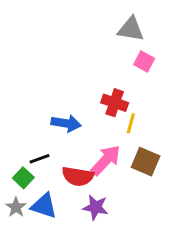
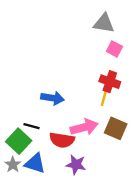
red cross: (115, 103) -> (110, 82), moved
black line: (40, 159) -> (32, 126), turned 35
pink arrow: (106, 160) -> (84, 127), turned 32
green square: (23, 178) -> (19, 141), size x1.5

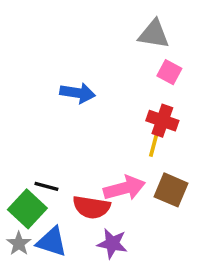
blue arrow: (53, 98) -> (78, 93), moved

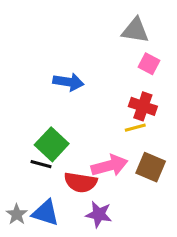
yellow line: (154, 145) -> (135, 128), turned 60
green square: (27, 209) -> (52, 144), moved

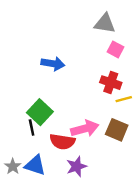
yellow line: (135, 128) -> (124, 99), moved
black line: (41, 164) -> (32, 127), turned 63
purple star: (99, 214) -> (77, 166), turned -30

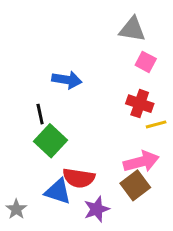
black line: (32, 127) -> (40, 114), moved
pink arrow: (85, 129) -> (141, 162), moved
brown square: (117, 130) -> (135, 185), moved, turned 30
blue triangle: (35, 165) -> (58, 191), moved

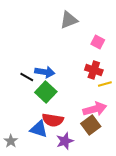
gray triangle: (132, 29) -> (69, 20), moved, turned -30
blue arrow: (67, 80) -> (45, 72), moved
black line: (40, 114) -> (27, 77), turned -48
green square: (50, 141) -> (46, 92), moved

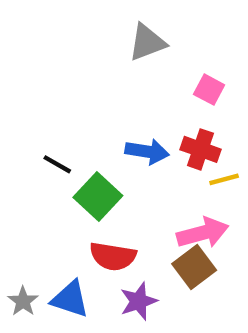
blue arrow: (45, 72) -> (147, 152), moved
blue triangle: (39, 129) -> (70, 299), moved

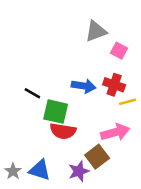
gray triangle: (147, 42) -> (96, 31), moved
green square: (98, 196) -> (56, 112), turned -30
red semicircle: (113, 256) -> (63, 131), moved
brown square: (194, 267) -> (97, 157), moved

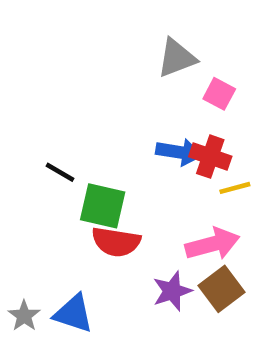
blue arrow: (84, 86) -> (179, 152), moved
brown square: (97, 157) -> (221, 289), moved
purple star: (79, 171) -> (172, 291), moved

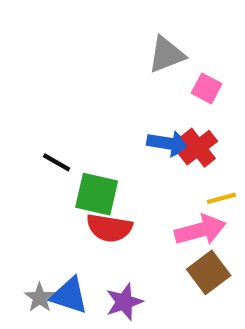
red cross: (210, 157) -> (198, 148), turned 33
yellow line: (235, 188) -> (221, 198), moved
purple star: (172, 291) -> (124, 302), moved
gray star: (24, 316) -> (40, 298), moved

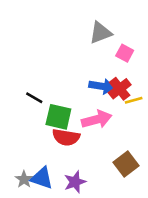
yellow line: (221, 198) -> (134, 100), moved
pink arrow: (200, 230) -> (97, 119), moved

